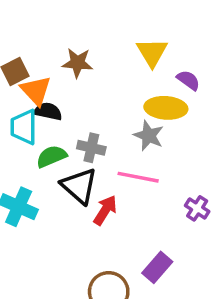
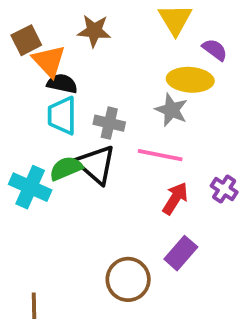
cyan trapezoid: (24, 127) -> (62, 116), moved
green semicircle: (51, 156) -> (66, 168), moved
red arrow: (105, 210) -> (175, 198), moved

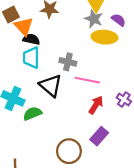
gray star: (171, 110) -> (94, 19), moved
gray cross: (109, 123) -> (68, 62), moved
green semicircle: (66, 168) -> (32, 114), moved

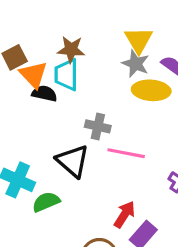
cyan trapezoid: (31, 58) -> (66, 75), moved
red arrow: (96, 105) -> (124, 214), moved

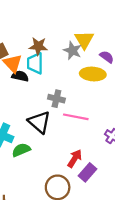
gray star: (135, 64) -> (72, 50), moved

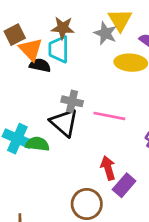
gray cross: (56, 99) -> (72, 101), moved
green semicircle: (21, 150) -> (37, 144), moved, turned 30
red arrow: (75, 158) -> (108, 168), turned -48

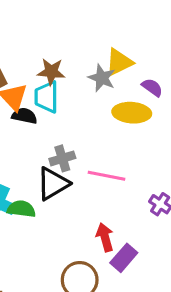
yellow triangle: (120, 20) -> (119, 62), turned 35
gray cross: (72, 101) -> (62, 158), turned -30
black triangle: (64, 123) -> (53, 184), turned 48

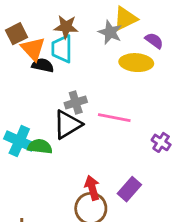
red arrow: (105, 237) -> (92, 188), moved

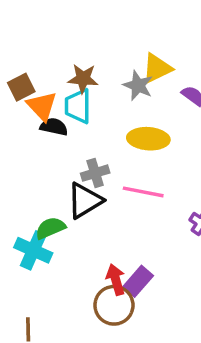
yellow ellipse: (136, 63) -> (148, 139), moved
cyan cross: (19, 141) -> (33, 250), moved
green semicircle: (40, 147) -> (50, 228), turned -30
purple rectangle: (129, 189) -> (138, 281), moved

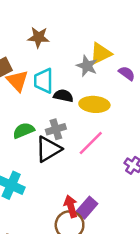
brown star: (83, 79) -> (38, 37), moved
black semicircle: (54, 127) -> (63, 96), moved
pink line: (143, 192) -> (91, 143), turned -56
green semicircle: (50, 228) -> (24, 131), moved

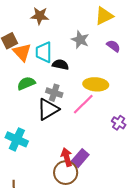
yellow triangle: (101, 53) -> (104, 16), moved
yellow ellipse: (94, 104) -> (96, 84), moved
gray cross: (56, 129) -> (54, 93), turned 35
green semicircle: (24, 131) -> (26, 83), moved

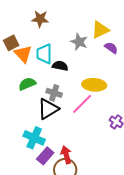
yellow triangle: (104, 16) -> (100, 30), moved
cyan cross: (17, 139) -> (34, 138), moved
purple rectangle: (80, 158) -> (45, 156), moved

